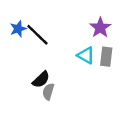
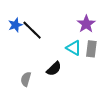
black semicircle: (41, 80) -> (54, 69), moved
gray semicircle: (48, 92) -> (26, 79), moved

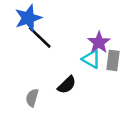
purple star: (86, 24) -> (99, 42), moved
blue star: (15, 25) -> (28, 18), moved, size x1.5

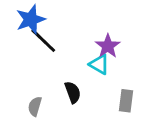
gray rectangle: (113, 60) -> (126, 101), moved
black semicircle: (67, 85) -> (73, 92), turned -66

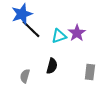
cyan triangle: (99, 64) -> (59, 36), moved, turned -49
black semicircle: (73, 92) -> (52, 66), turned 35

